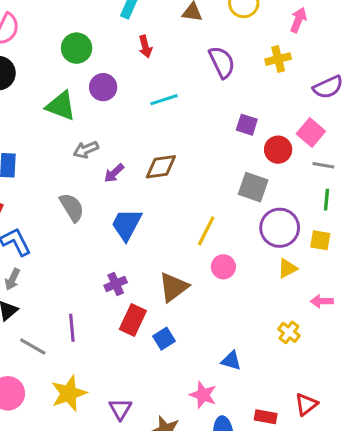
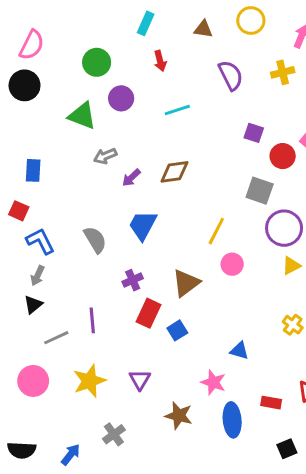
gray semicircle: (72, 207) -> (95, 240), moved
gray line: (33, 346) -> (56, 338), turned -55
purple triangle: (120, 409) -> (140, 380), moved

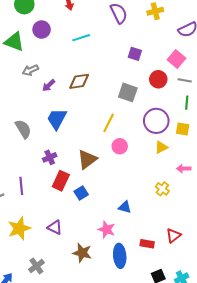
red circle: (283, 156) -> (158, 79), moved
gray square: (260, 191) -> (128, 92), moved
purple triangle: (140, 380) -> (55, 227), turned -35

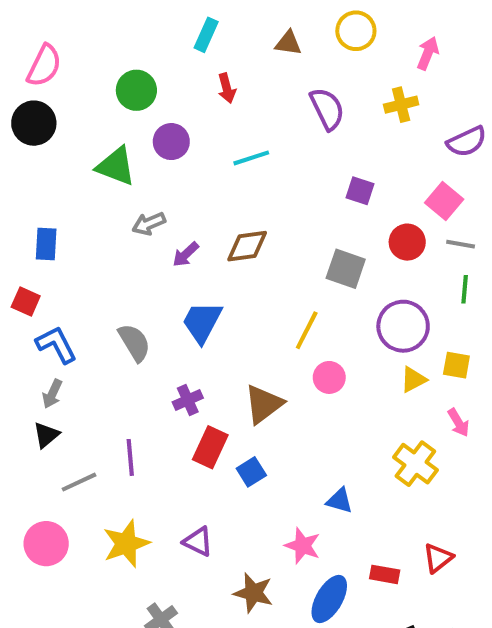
yellow square: (183, 129) -> (456, 365), moved
pink arrow: (184, 169) -> (458, 423), turned -120
yellow cross: (162, 189) -> (415, 464), size x1.5
blue ellipse: (120, 256) -> (329, 599), turned 35

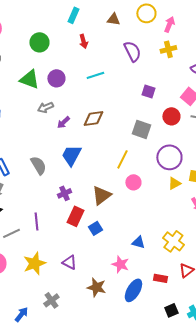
pink arrow: (428, 53) -> (169, 24), moved
purple circle: (171, 142) -> (56, 78), moved
yellow cross: (415, 464) -> (173, 241), moved

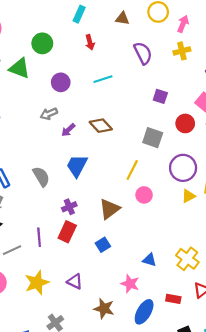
green triangle: (29, 79) -> (20, 68), moved
brown diamond: (93, 118) -> (101, 126), turned 55
red rectangle: (75, 216) -> (67, 232), moved

